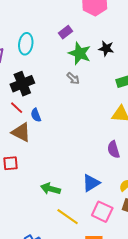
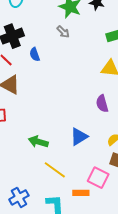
blue semicircle: (36, 115) -> (35, 54), moved
pink square: (102, 212) -> (98, 178), moved

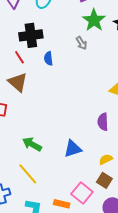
yellow line: (55, 170) -> (28, 174), moved

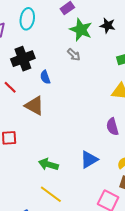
red line: (19, 57) -> (10, 87), moved
brown triangle: (18, 82) -> (34, 106), moved

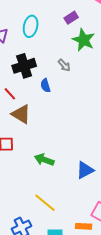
gray arrow: (74, 55) -> (64, 65), moved
brown triangle: (34, 106) -> (21, 114), moved
green arrow: (48, 164) -> (44, 160), moved

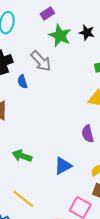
gray arrow: (64, 65) -> (41, 61), size x1.6

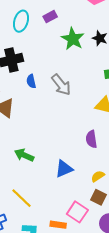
purple rectangle: (47, 13) -> (50, 17), moved
gray arrow: (41, 61) -> (61, 85), moved

